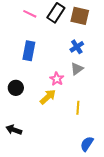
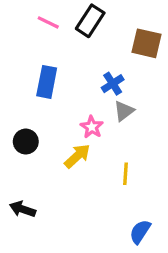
brown square: (80, 16) -> (146, 43), moved
blue cross: (77, 47) -> (113, 84), moved

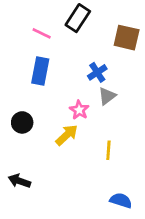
pink line: (48, 22) -> (42, 33), moved
blue semicircle: (140, 232) -> (121, 200), turned 75

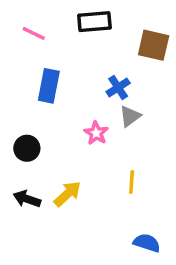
black rectangle: (78, 18) -> (94, 22), turned 52
pink line: (42, 33) -> (34, 33), moved
yellow arrow: (67, 135) -> (67, 194), moved
black arrow: (19, 181) -> (27, 199), moved

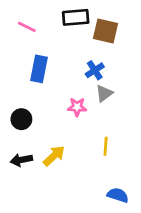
brown square: (154, 45) -> (106, 31), moved
pink star: (96, 133) -> (77, 107), turned -30
black arrow: (27, 199) -> (21, 160), turned -30

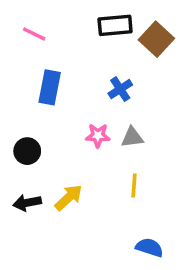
black rectangle: (76, 17) -> (115, 25), moved
brown square: (106, 31) -> (156, 39), moved, turned 30
gray triangle: (104, 93) -> (132, 137), moved, turned 30

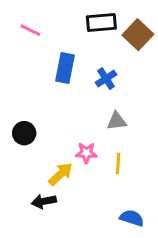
blue rectangle: (50, 87) -> (65, 68), moved
pink star: (98, 136) -> (86, 153), moved
black arrow: (27, 203) -> (44, 201), moved

